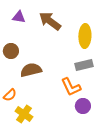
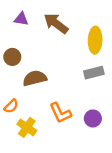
orange L-shape: (71, 87) -> (60, 113), moved

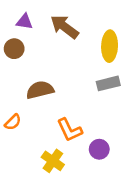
brown circle: (12, 57) -> (14, 49), moved
purple circle: (93, 118) -> (99, 149), moved
yellow cross: (27, 127) -> (53, 161), moved

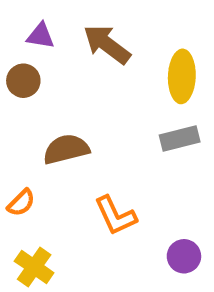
purple circle: (99, 149) -> (184, 256), moved
yellow cross: (53, 161) -> (34, 267), moved

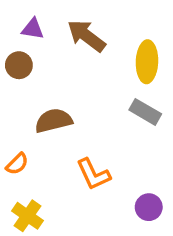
gray rectangle: (180, 139) -> (145, 112), turned 44

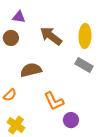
brown arrow: (86, 36) -> (51, 36), moved
purple circle: (149, 207) -> (71, 120), moved

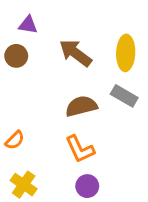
brown semicircle: (31, 70) -> (81, 106), moved
purple circle: (71, 120) -> (87, 186), moved

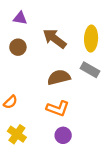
brown circle: (16, 56) -> (18, 47), moved
orange L-shape: (80, 149) -> (58, 108), turned -45

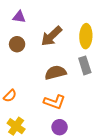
brown arrow: (55, 39) -> (51, 36), turned -80
gray rectangle: (90, 70) -> (85, 65), turned 42

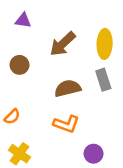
brown circle: (17, 44) -> (19, 65), moved
purple circle: (60, 127) -> (93, 154), moved

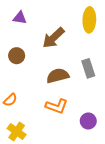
yellow ellipse: (105, 44) -> (89, 20), moved
purple circle: (93, 154) -> (88, 121), moved

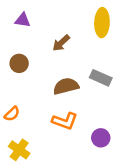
brown arrow: (53, 38) -> (61, 43), size x0.7
gray rectangle: (88, 68) -> (101, 78), turned -48

